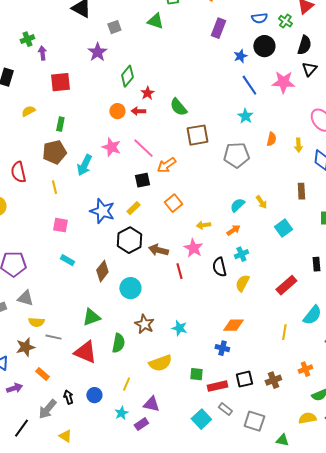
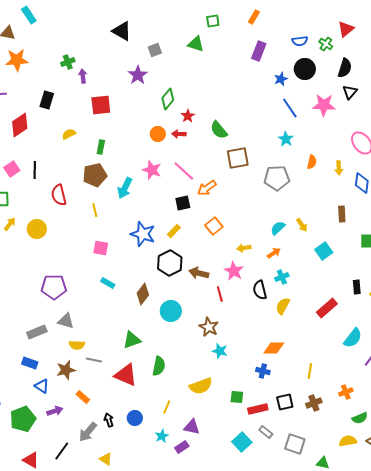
brown star: (144, 324) -> (209, 327), moved
yellow line: (284, 332) -> (310, 371), moved

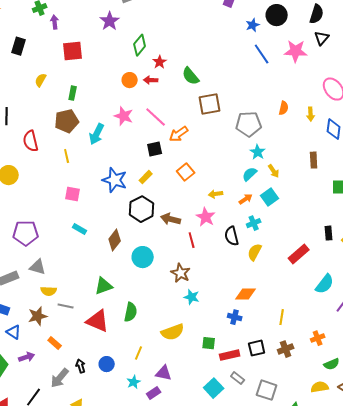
yellow semicircle: (69, 134) -> (41, 80), turned -32
cyan star: (286, 139) -> (258, 152), moved
cyan square: (324, 251) -> (270, 197), moved

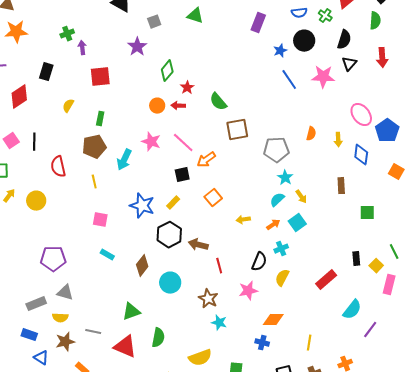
pink star: (206, 217) -> (248, 291), moved, turned 30
black semicircle: (232, 236) -> (259, 262), turned -144
yellow semicircle: (49, 291) -> (60, 318), moved

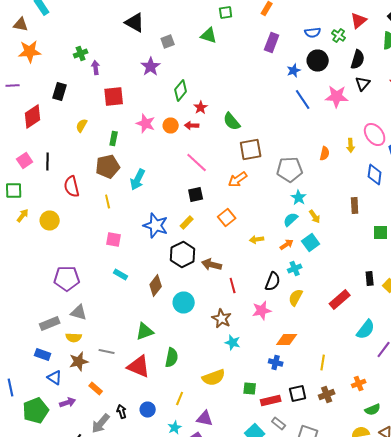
yellow arrow: (338, 140) -> (351, 146), moved
pink star: (151, 142) -> (146, 124), moved
orange arrow: (206, 160) -> (238, 180), moved

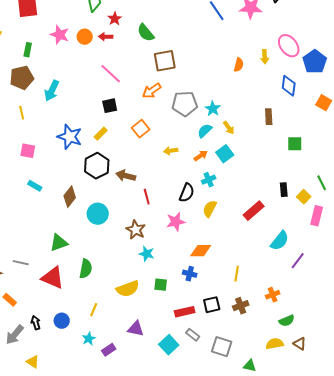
gray pentagon: (290, 170) -> (185, 104), moved
green square: (250, 388) -> (161, 285), moved
purple triangle: (205, 418) -> (136, 329), moved

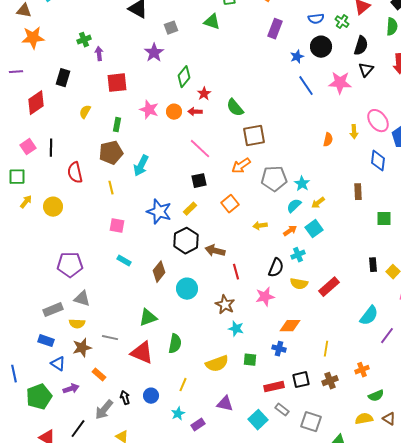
yellow arrow: (229, 128) -> (318, 203), turned 88
yellow semicircle: (210, 209) -> (299, 284), turned -108
red rectangle: (254, 211) -> (329, 287), moved

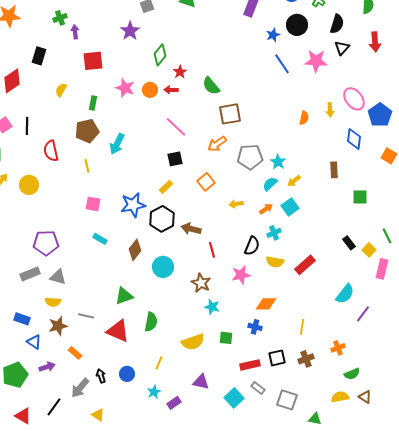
blue star: (159, 212) -> (133, 205), moved, turned -30
black rectangle: (373, 265) -> (349, 243), turned -32
gray rectangle: (53, 310) -> (30, 274), moved

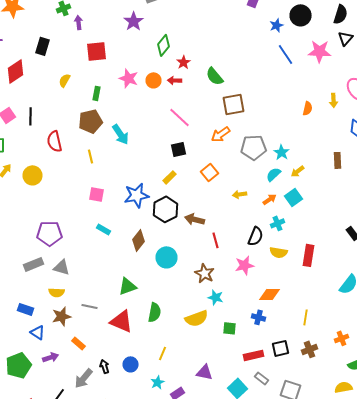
cyan arrow: (117, 144) -> (120, 134), turned -60
red rectangle: (305, 265) -> (308, 255), turned -40
yellow semicircle: (193, 342) -> (196, 318), moved

